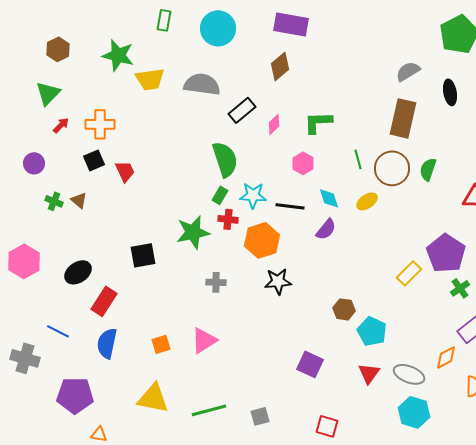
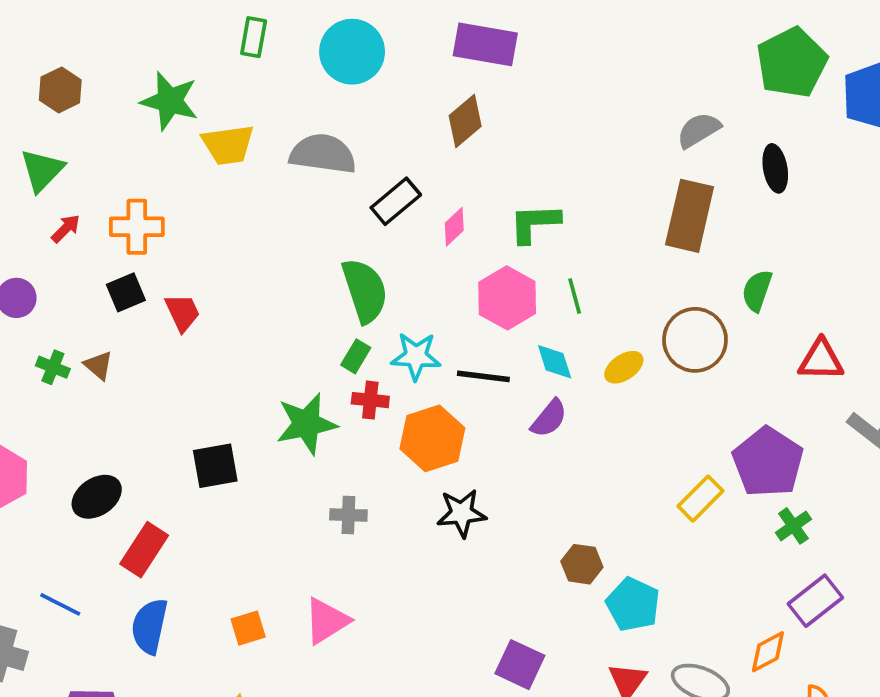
green line: (358, 159) -> (575, 296), moved
pink hexagon: (303, 163) -> (507, 298), size x1.5
brown circle: (392, 168) -> (695, 340), moved
green semicircle: (428, 169) -> (757, 291), moved

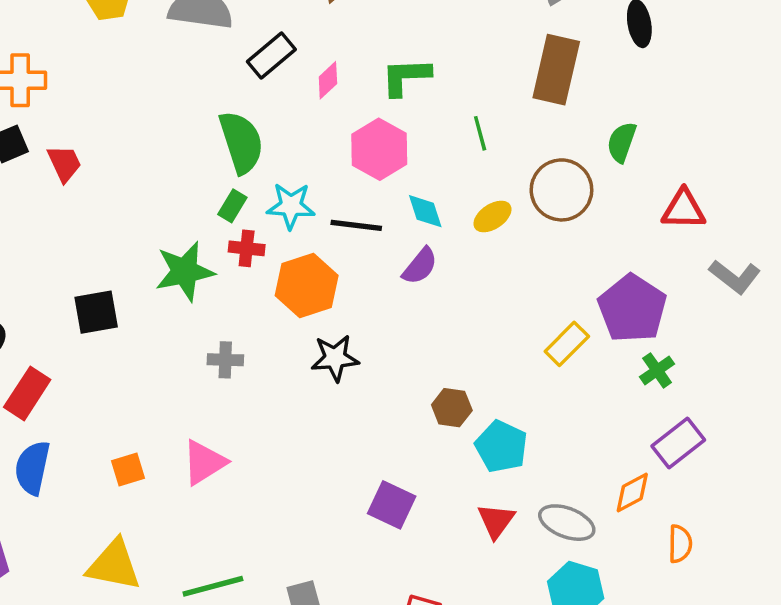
green line: (575, 296) -> (480, 133), moved

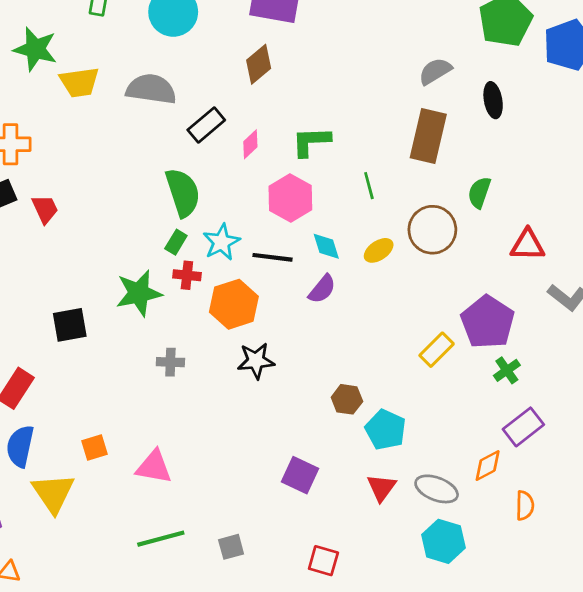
cyan star: (291, 206) -> (221, 242), turned -30
pink triangle: (204, 462) -> (154, 467), moved, turned 42
yellow triangle: (114, 565) -> (53, 493), moved, turned 45

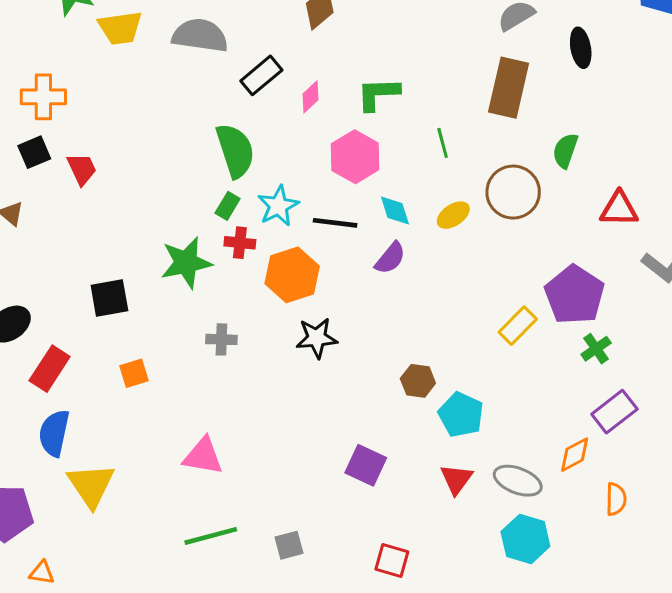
orange square: (95, 448) -> (134, 373), moved

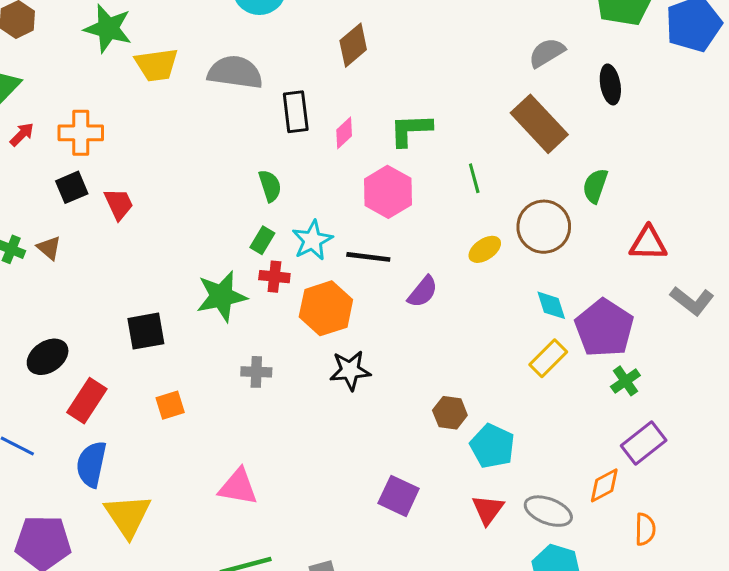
black rectangle: (261, 75) -> (296, 112), turned -57
brown rectangle: (509, 88) -> (539, 124), turned -56
green semicircle: (235, 151) -> (270, 186), size x0.6
cyan diamond: (395, 210) -> (551, 305), moved

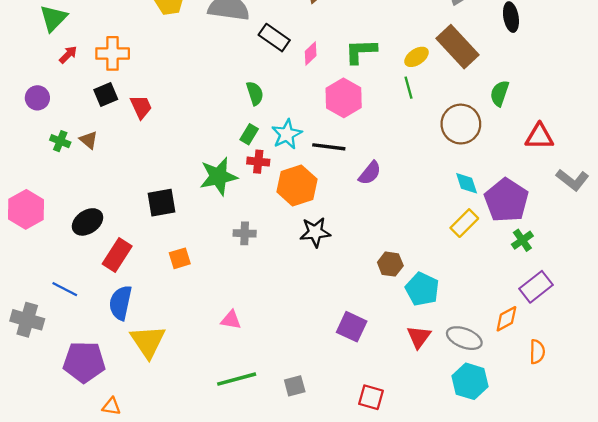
black rectangle: (296, 112) -> (274, 38), turned -48
yellow ellipse: (485, 249) -> (416, 57), moved
pink triangle: (238, 487) -> (231, 320), size x0.7

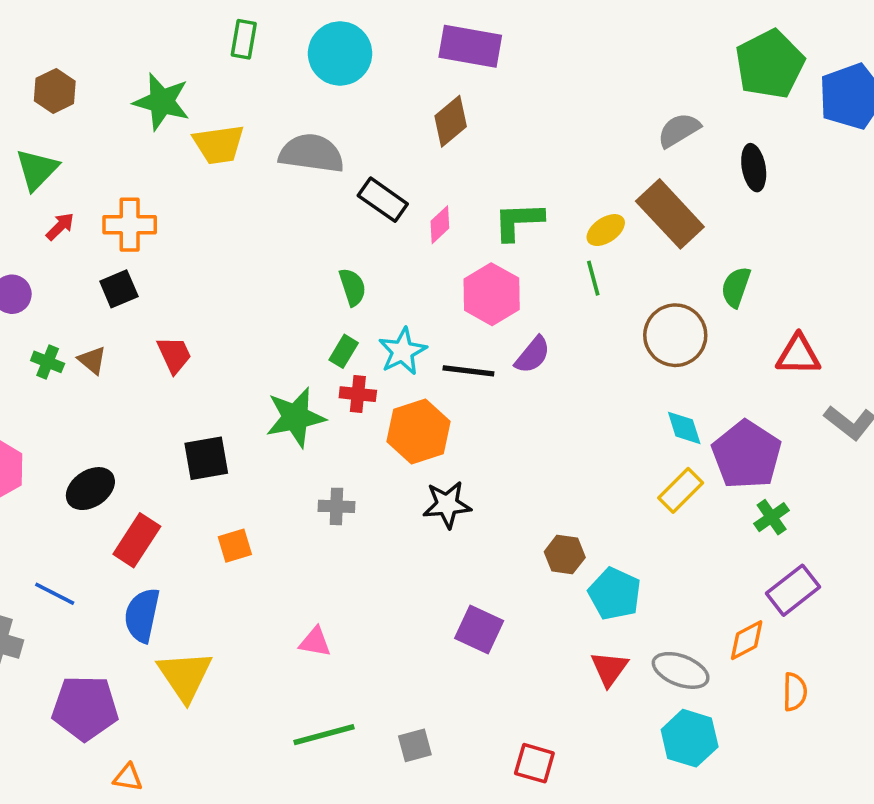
red trapezoid: (141, 107) -> (174, 355), moved
purple semicircle: (370, 173) -> (533, 355), moved
purple square: (352, 327) -> (479, 629), moved

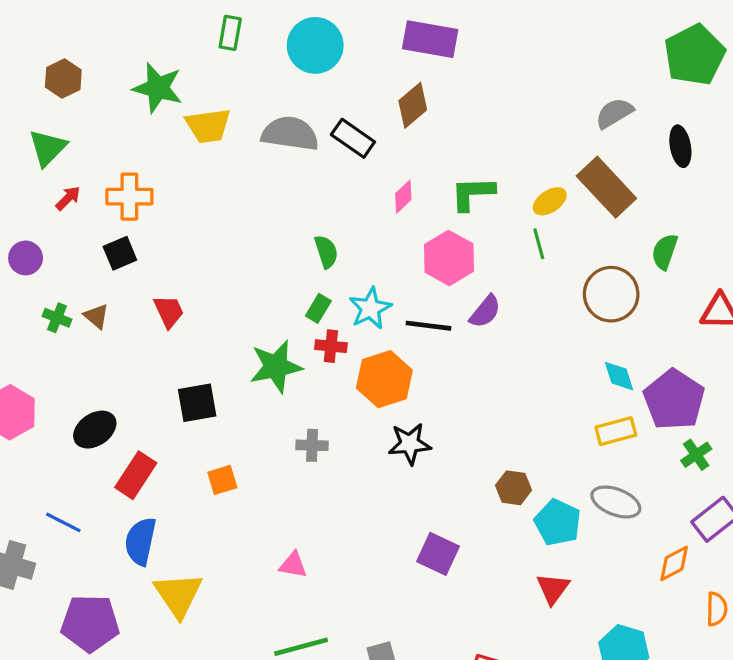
black rectangle: (383, 200) -> (353, 138), moved
yellow rectangle: (681, 490) -> (616, 431), turned 30
gray ellipse: (681, 670) -> (616, 502), moved

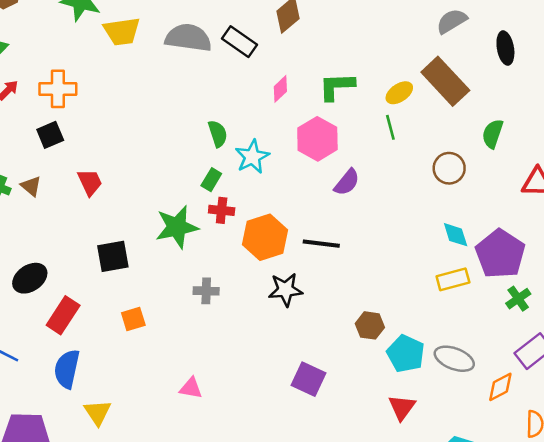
brown circle: (611, 294) -> (449, 168), size x0.7
cyan star: (370, 308) -> (252, 157), moved
black line: (429, 326) -> (321, 244), moved
gray ellipse: (616, 502) -> (454, 359), moved
yellow triangle: (178, 595) -> (98, 412), size x0.7

